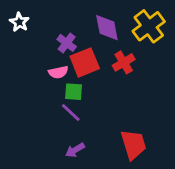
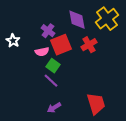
white star: (19, 22) -> (13, 41), moved
green square: (74, 92) -> (53, 66), turned 32

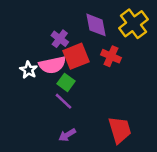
white star: (13, 41) -> (29, 70), moved
red cross: (89, 45) -> (111, 56), turned -35
pink semicircle: (42, 52) -> (52, 65), size x1.5

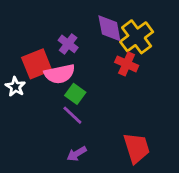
yellow cross: (133, 24) -> (137, 37), moved
red square: (76, 56) -> (37, 64), moved
white star: (29, 70) -> (15, 87), moved

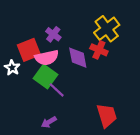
purple diamond: (109, 28) -> (78, 58), moved
green square: (75, 94) -> (46, 77), moved, size x1.5
purple arrow: (77, 154) -> (49, 122), moved

